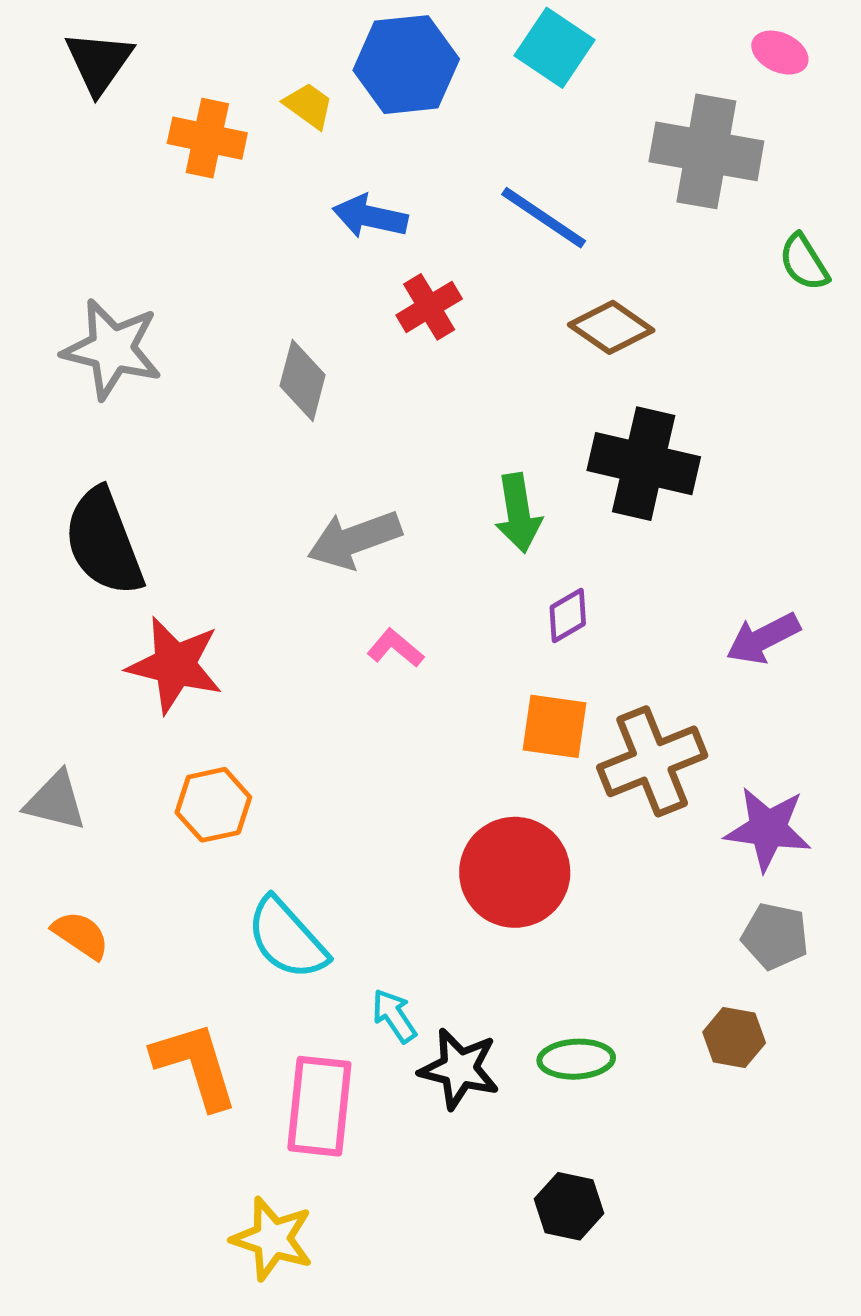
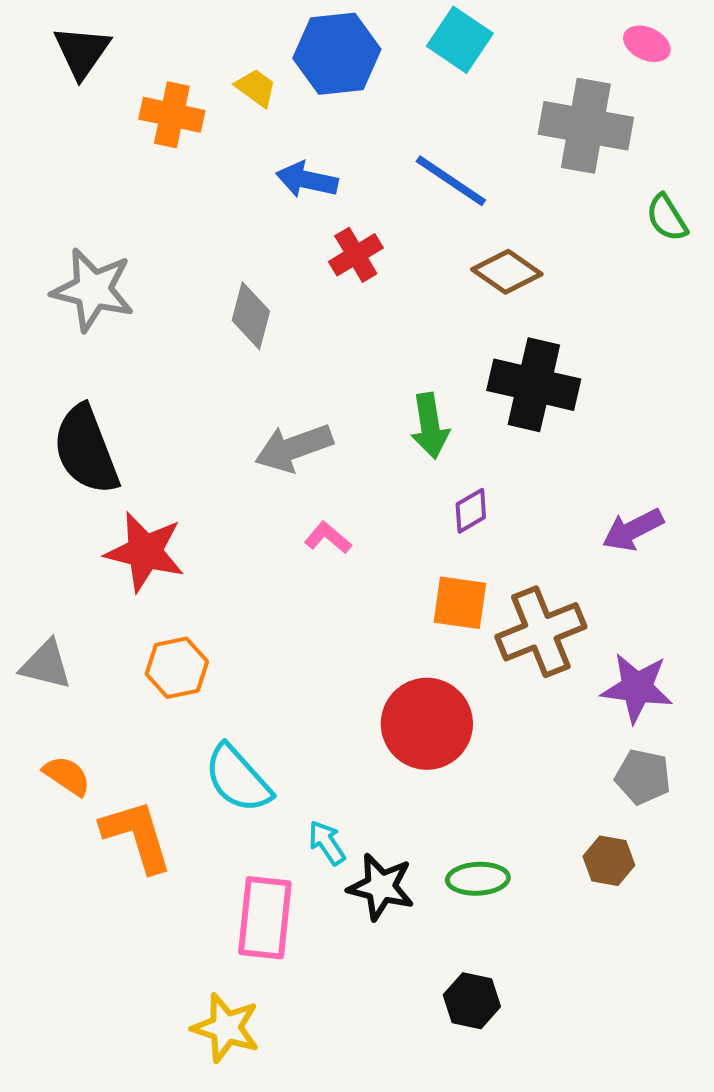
orange L-shape: (195, 1065) -> (137, 836), moved

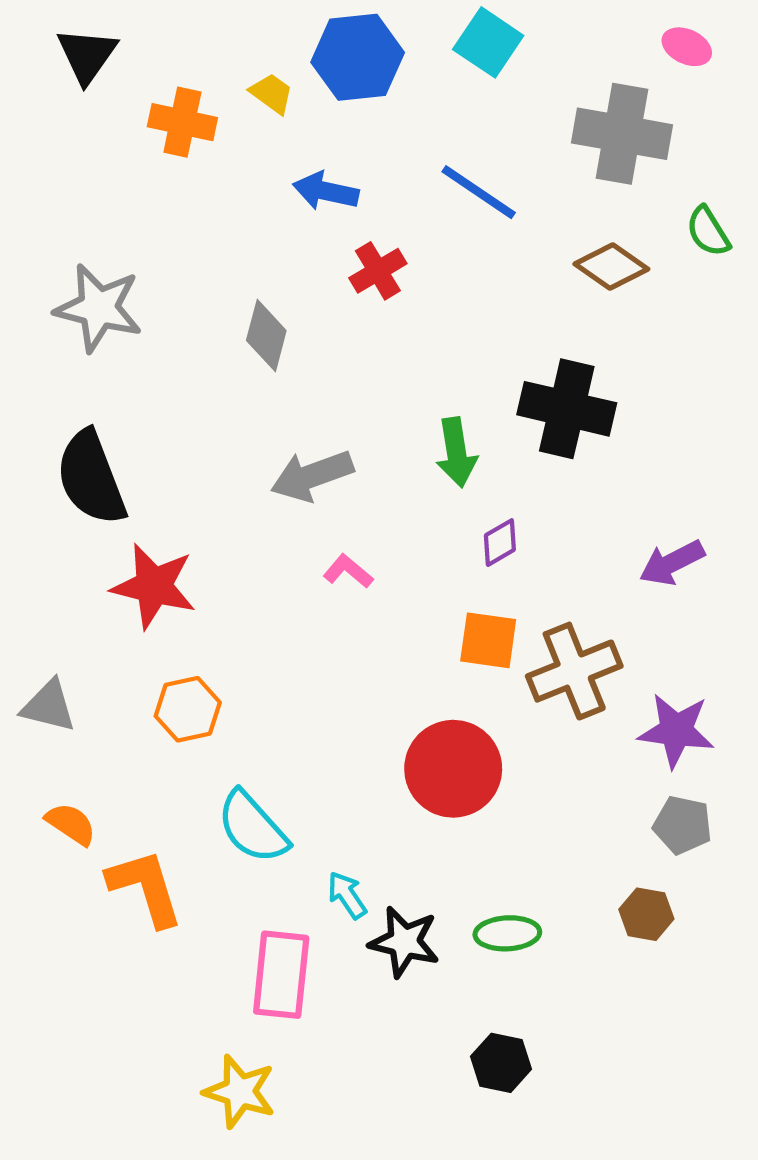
brown diamond: (507, 272) -> (611, 267), moved

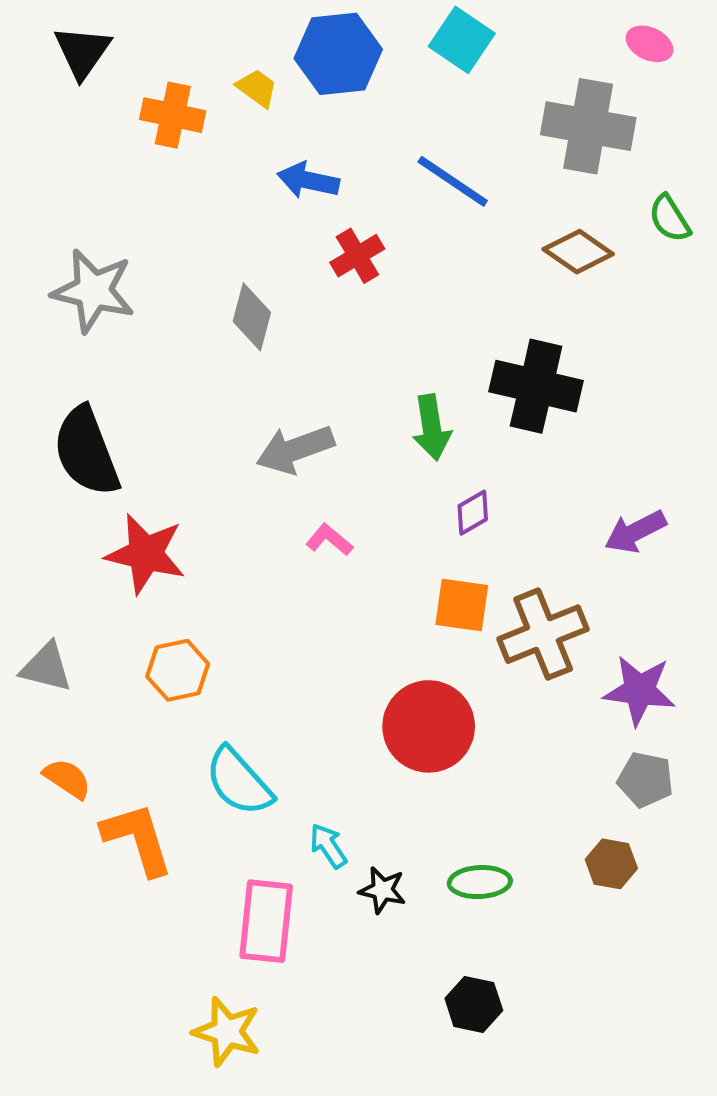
black star: (404, 942) -> (382, 890), size x0.7

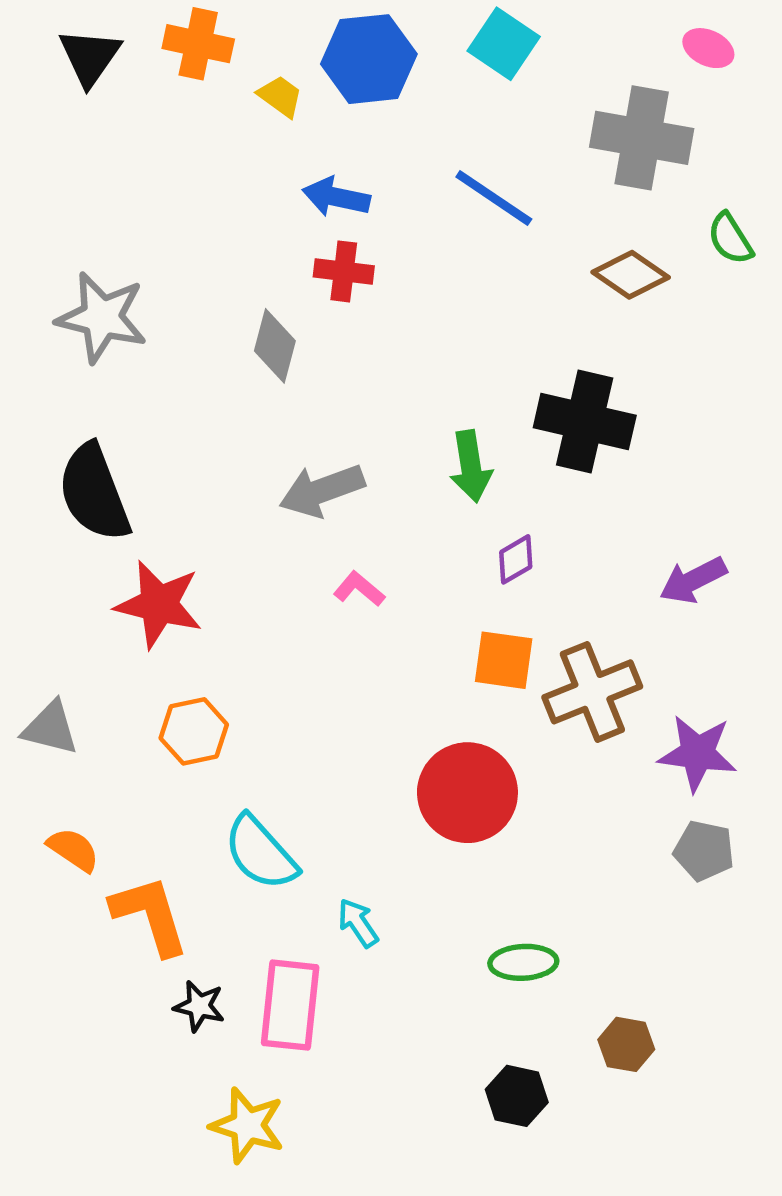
orange cross: (173, 115) -> (198, 44), moved
red cross: (357, 256) -> (344, 271), moved, turned 38
brown hexagon: (611, 864) -> (626, 1044), moved
black star: (382, 890) -> (199, 1006), moved

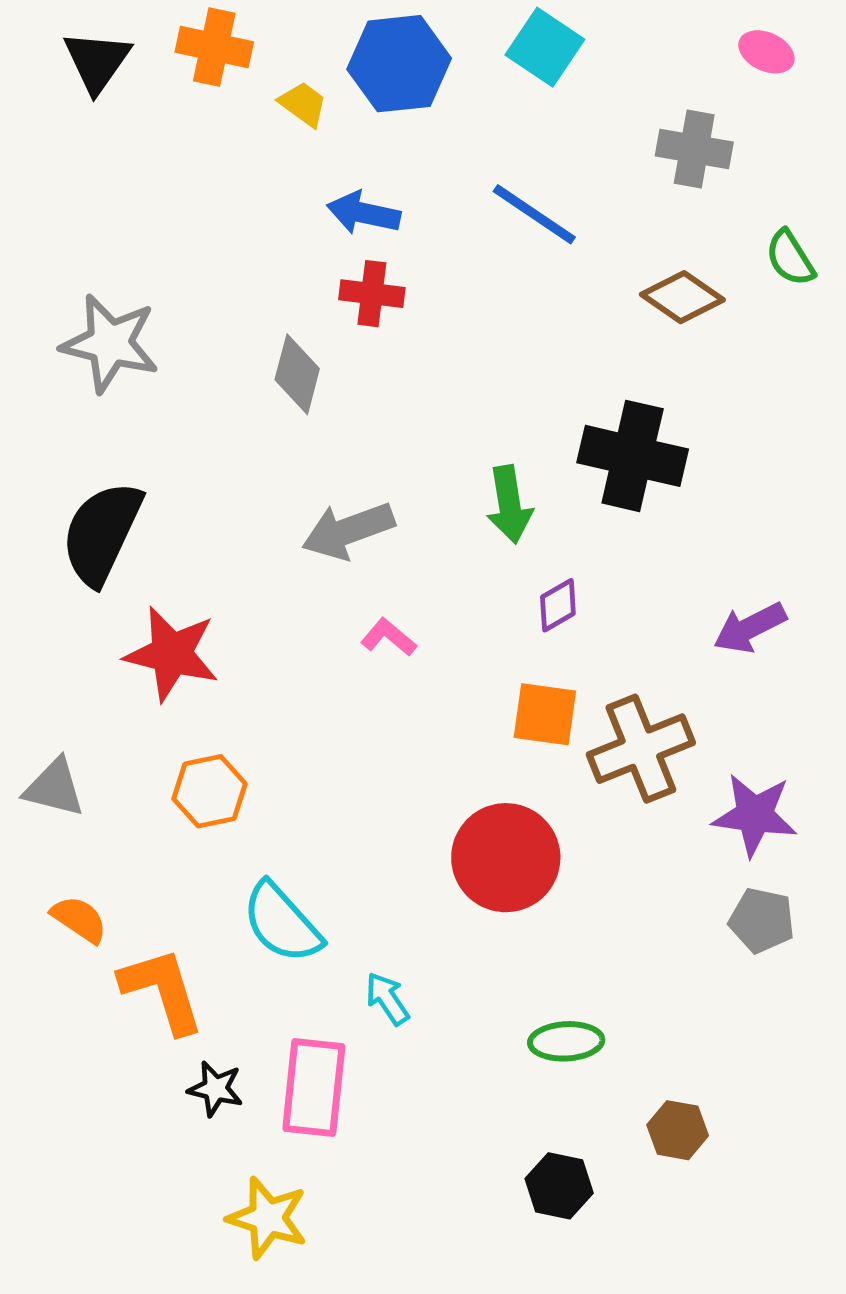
gray cross: (642, 138) -> (694, 149), size x0.7
black semicircle: (94, 493) -> (102, 533), turned 46

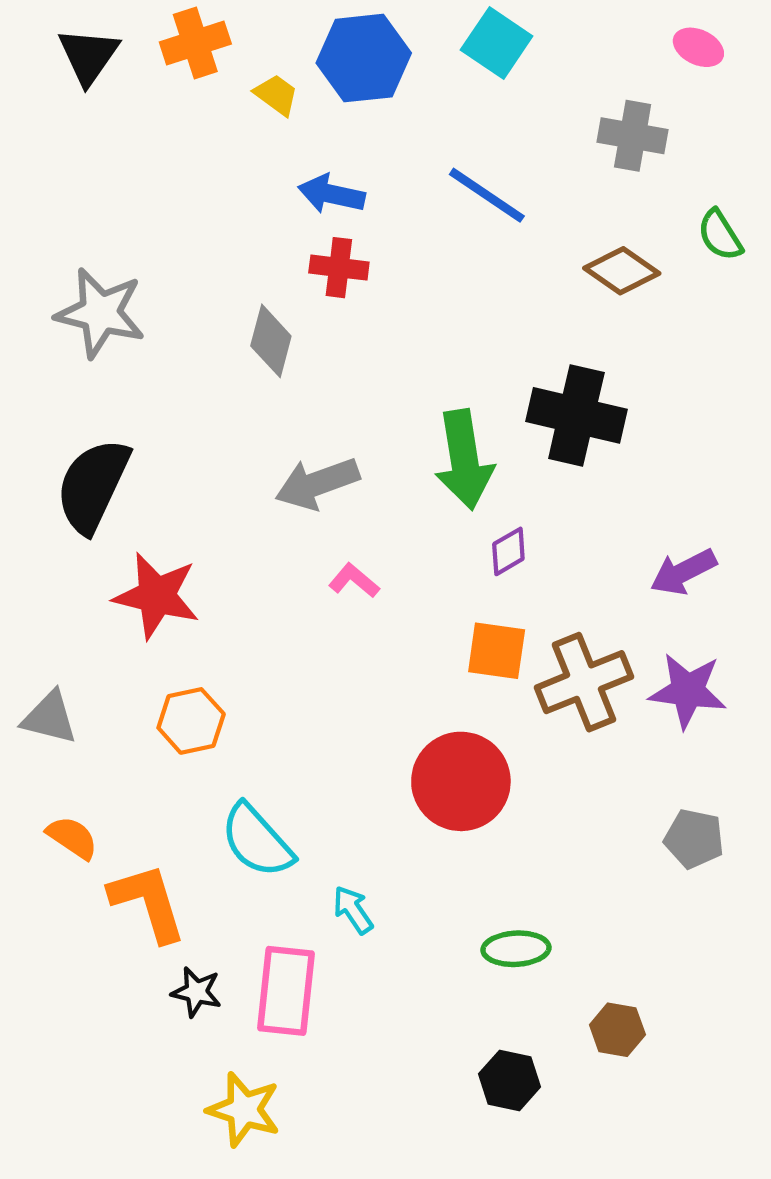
orange cross: (214, 47) -> (195, 43), turned -30
green arrow: (509, 505) -> (464, 460), size x1.4
purple star: (755, 815) -> (688, 691), moved

